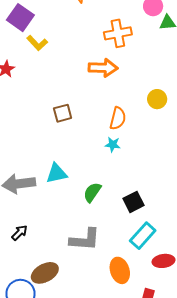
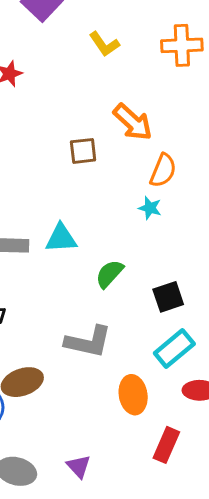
yellow L-shape: (37, 43) -> (104, 44), moved
orange arrow: (103, 68) -> (133, 122), moved, turned 32

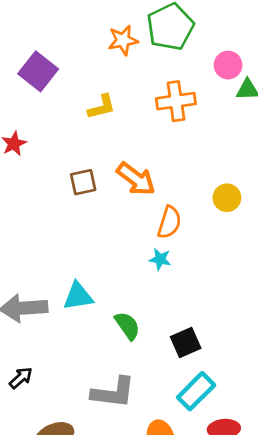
yellow L-shape: (104, 44) -> (102, 107), turned -64
brown square: (83, 151) -> (83, 182), moved
green semicircle: (109, 274) -> (127, 326), turned 108

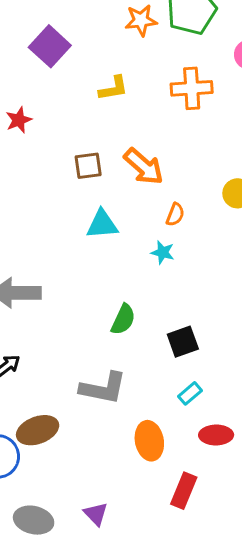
orange semicircle: (169, 222) -> (175, 215), size x0.7
cyan triangle: (78, 296) -> (102, 224), moved
green semicircle: (127, 326) -> (123, 319), turned 56
cyan rectangle: (196, 391) -> (190, 393), size x0.6

